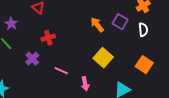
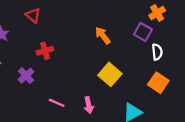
purple square: (120, 22) -> (143, 32), moved
white semicircle: (143, 30) -> (157, 52), moved
pink line: (61, 71) -> (57, 103), moved

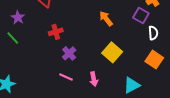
purple cross: (26, 76) -> (69, 53), moved

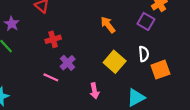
white semicircle: (153, 33) -> (144, 54), moved
orange square: (154, 60) -> (160, 70), turned 36
pink line: (66, 77) -> (51, 77), moved

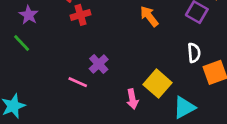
red cross: (53, 39) -> (81, 15), moved
yellow square: (115, 62) -> (158, 84), moved

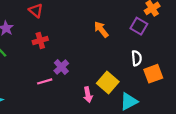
red cross: (81, 15) -> (40, 40), moved
pink line: (78, 82) -> (45, 81), turned -40

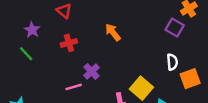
orange arrow: (101, 29) -> (113, 32), moved

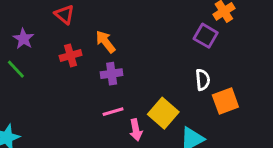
orange arrow: (113, 32) -> (105, 42), moved
purple cross: (91, 71) -> (112, 74), moved, turned 35
pink line: (74, 87) -> (113, 112), moved

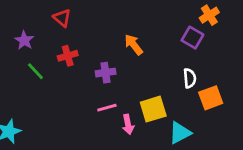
orange arrow: (105, 42) -> (134, 45), moved
green line: (16, 69) -> (35, 71), moved
yellow square: (163, 113) -> (153, 109), turned 32

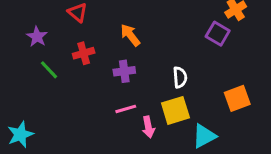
orange arrow: (134, 45) -> (130, 35), moved
white semicircle: (190, 78) -> (180, 77), moved

